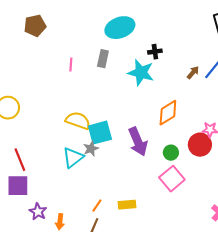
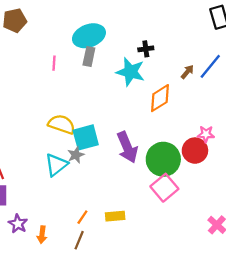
cyan ellipse: (120, 28) -> (89, 36), moved
orange diamond: (168, 113) -> (160, 98), moved
green circle: (171, 153) -> (163, 159), size x2.0

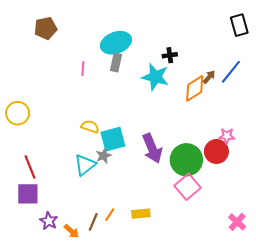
orange diamond: (160, 98) -> (195, 88), moved
yellow semicircle: (62, 124) -> (90, 127), size x0.7
orange arrow: (42, 235) -> (71, 231), turned -56
brown line: (79, 240) -> (93, 222), moved

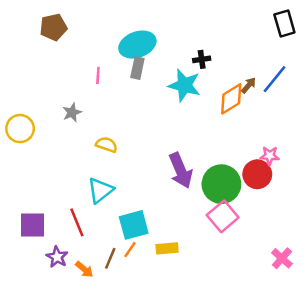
cyan square: (113, 139) -> (134, 225), moved
gray star: (104, 156) -> (72, 112), moved
red line: (30, 167) -> (77, 222), moved

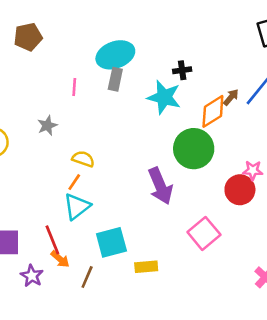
green circle: (221, 184) -> (194, 149), moved
orange line: (130, 250) -> (74, 182), moved
orange arrow: (84, 269) -> (60, 259), moved

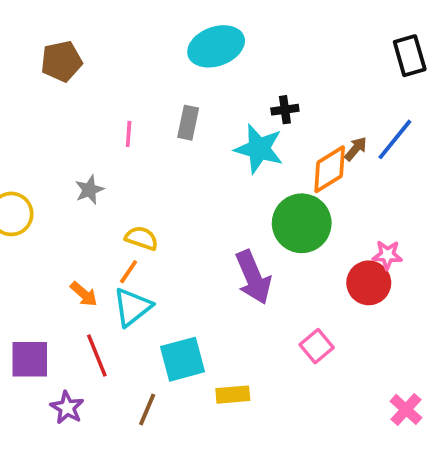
cyan ellipse: (115, 55) -> (216, 46), moved
pink square: (204, 233) -> (317, 346), size x0.7
orange arrow: (60, 259) -> (84, 294), moved

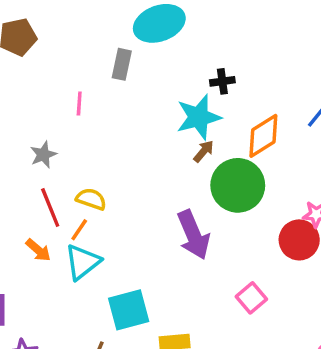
gray rectangle: (188, 123) -> (122, 64), moved
cyan star: (259, 149) -> (199, 117), turned -30
brown arrow: (356, 149) -> (204, 151), moved
red line: (97, 355) -> (50, 208), moved

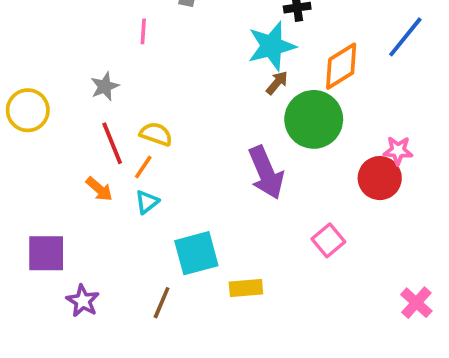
cyan triangle: (83, 262) -> (147, 202), size x0.6

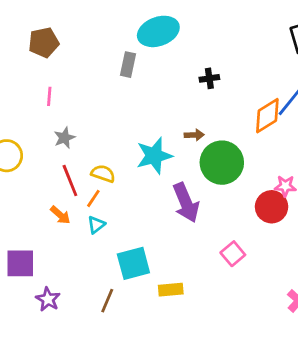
pink line: (143, 31) -> (49, 96), moved
cyan star: (272, 46) -> (154, 156), moved
orange diamond: (341, 66) -> (267, 116), moved
brown arrow: (277, 83) -> (194, 135), turned 48

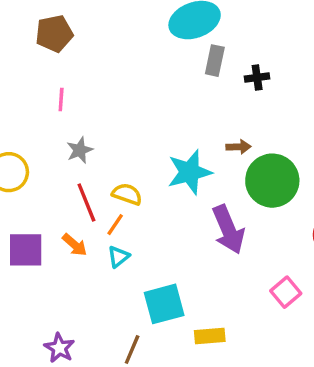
gray rectangle: (128, 65) -> (215, 61), moved
purple square: (20, 263) -> (26, 250), moved

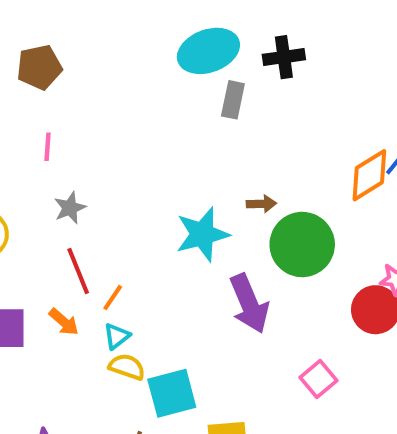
black cross: (257, 77) -> (284, 57), moved, size x1.4
yellow semicircle: (127, 194) -> (127, 367), moved

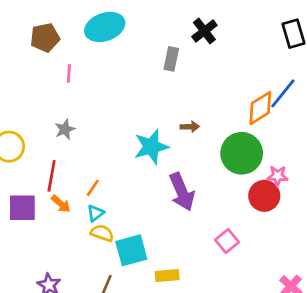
cyan ellipse: (208, 51) -> (105, 27), moved
black cross: (284, 57) -> (204, 31), turned -30
pink line: (47, 147) -> (69, 74), moved
green circle: (302, 245) -> (242, 153), moved
red line: (78, 271) -> (52, 176), moved, turned 32

